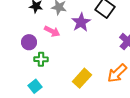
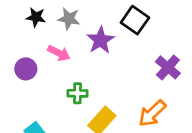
green cross: (41, 59) -> (77, 93), moved

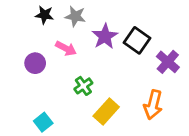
black square: (135, 20) -> (137, 40), moved
green cross: (77, 93) -> (83, 86), turned -36
orange arrow: (152, 113) -> (153, 105), turned -32

